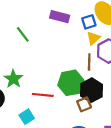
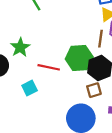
brown square: (84, 104) -> (94, 90), moved

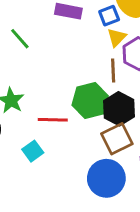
brown square: (94, 90) -> (117, 139), size x1.5

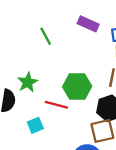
green hexagon: (90, 101) -> (77, 86), moved

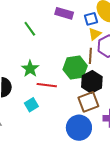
green star: (28, 82) -> (30, 69), moved
green hexagon: (77, 86) -> (75, 68), moved

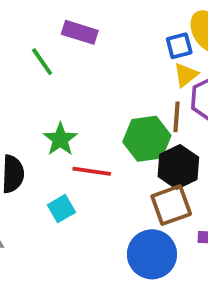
purple rectangle: (64, 13) -> (80, 32), moved
green line: (30, 29) -> (42, 62), moved

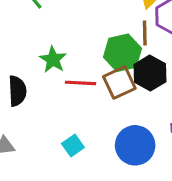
brown square: (171, 205) -> (119, 82), moved
cyan square: (61, 209) -> (73, 145), moved

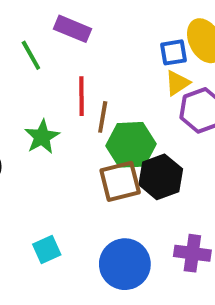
brown line: (145, 33) -> (103, 117), moved
red line: (81, 83) -> (82, 96), moved, turned 76

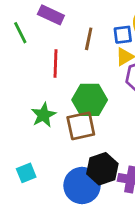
brown line: (103, 117) -> (89, 39), moved
green star: (42, 137) -> (44, 115), moved
black hexagon: (161, 177) -> (102, 169), moved

